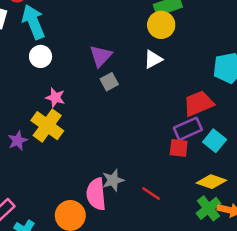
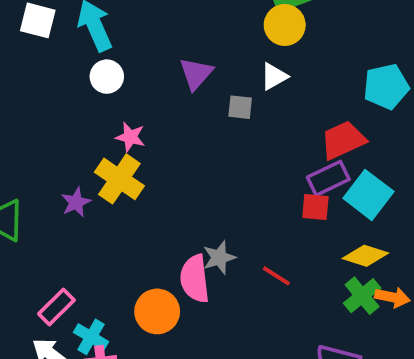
gray square: (109, 82) -> (240, 107), moved, turned 36
cyan square: (215, 141) -> (368, 195), size x1.4

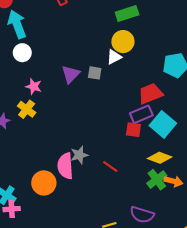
yellow circle: (285, 25) -> (123, 42), moved
purple triangle: (196, 74) -> (71, 74), moved
yellow cross: (119, 179) -> (27, 109), size x0.7

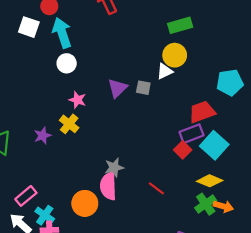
red square: (133, 130) -> (183, 150), turned 35
gray star: (79, 155) -> (114, 167), moved

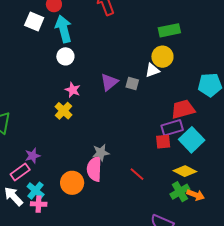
purple star: (42, 136) -> (33, 156), moved
red square: (183, 150) -> (163, 142), turned 35

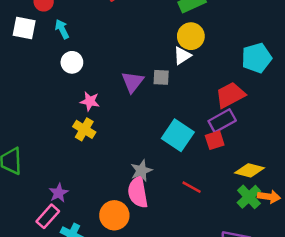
cyan arrow: (63, 29) -> (62, 29), size x0.6
cyan square: (192, 140) -> (178, 135), moved

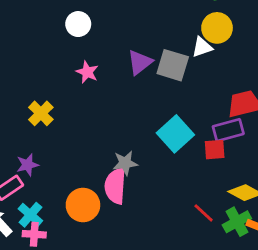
gray square: (161, 77) -> (173, 65), size x1.6
yellow cross: (84, 129) -> (41, 113), moved
red line: (192, 187) -> (204, 213), moved

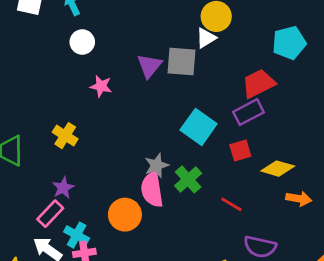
red square: (215, 150) -> (240, 150), moved
red line: (204, 213) -> (231, 204), moved
green cross: (237, 222) -> (188, 179), moved

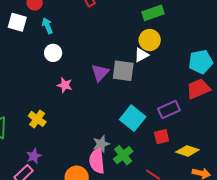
red trapezoid: (259, 84) -> (198, 89), moved

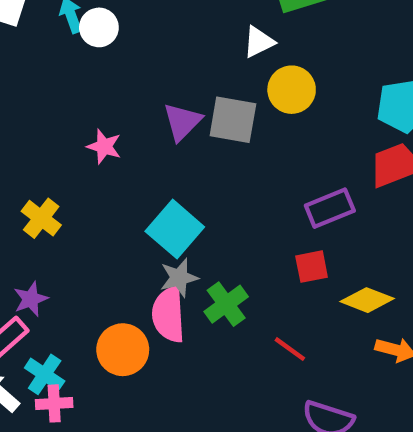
yellow circle: (150, 40) -> (292, 90), moved
white circle: (53, 53) -> (99, 27), moved
white triangle: (141, 55) -> (259, 42), moved
cyan square: (133, 118) -> (175, 229), moved

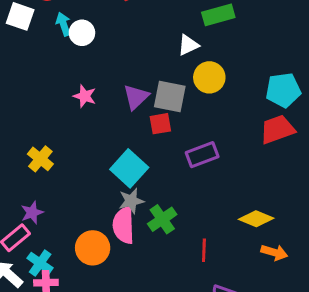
pink star: (104, 146) -> (85, 96), moved
purple rectangle: (330, 208) -> (202, 155), moved
red square: (312, 267) -> (160, 124), moved
red line: (290, 349) -> (204, 250), turned 55

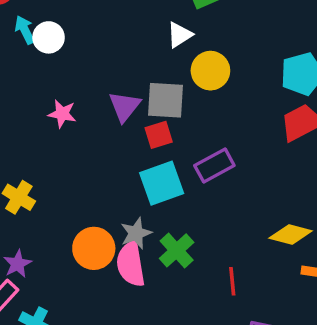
cyan square: (129, 168) -> (162, 183), moved, turned 36
orange circle: (93, 248) -> (94, 248), moved

